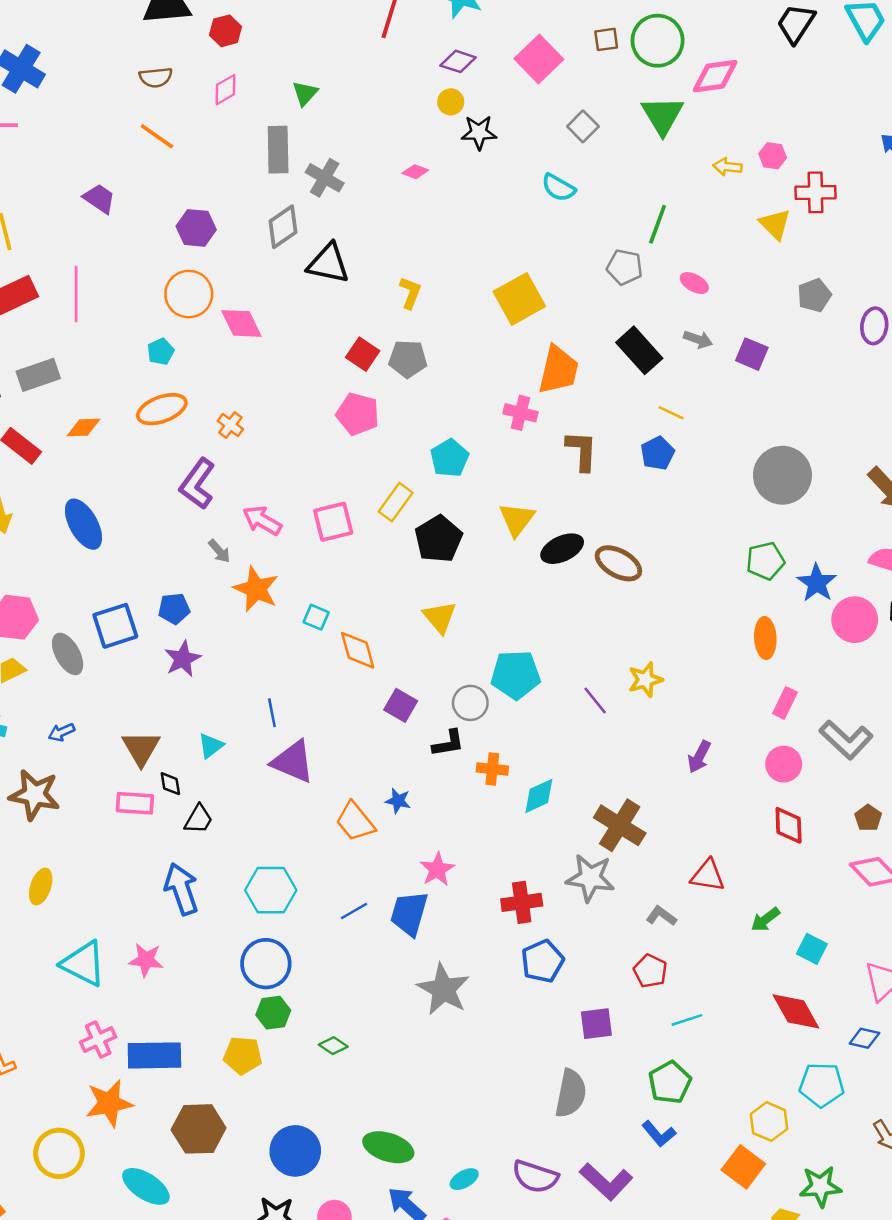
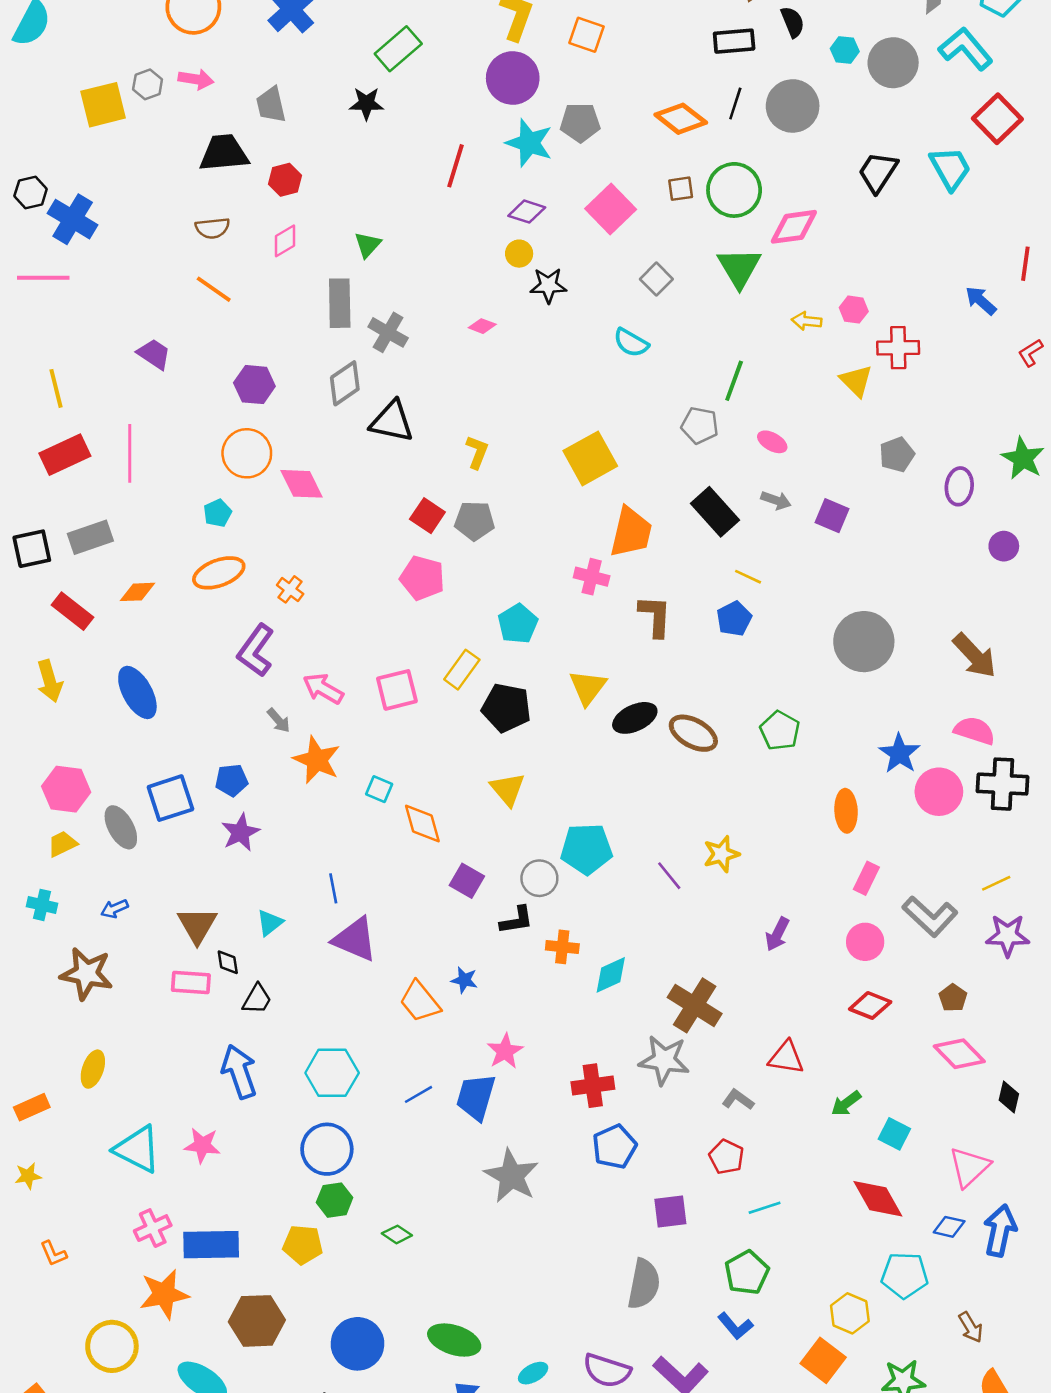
black pentagon: (438, 539) -> (506, 708), turned -30
green pentagon: (765, 561) -> (780, 731), moved, turned -30
red diamond: (789, 825) -> (870, 1005), turned -66

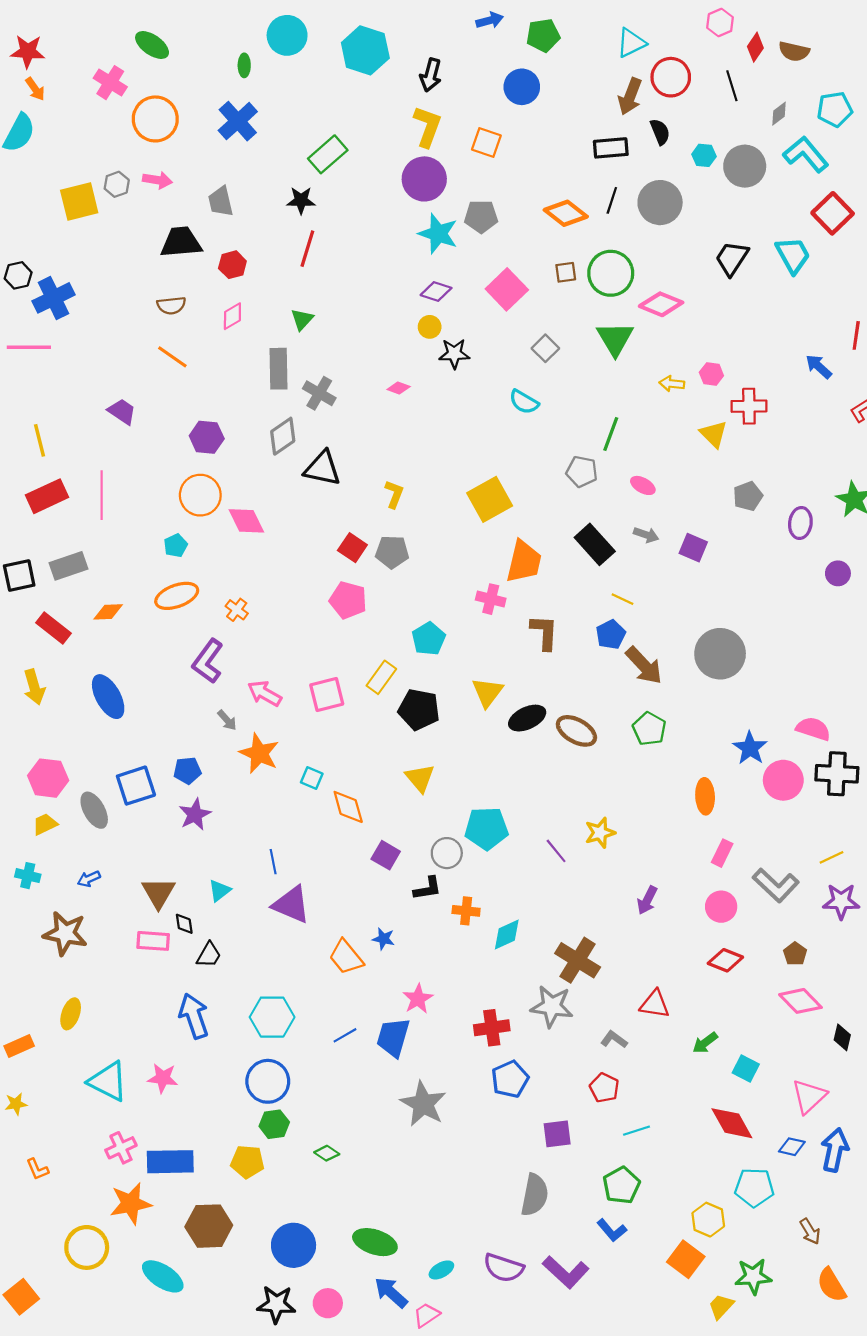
red line: (455, 166) -> (307, 249), moved
blue cross: (73, 219) -> (53, 298), turned 33
pink diamond: (794, 227) -> (661, 304), turned 30
brown arrow: (975, 656) -> (644, 666), moved

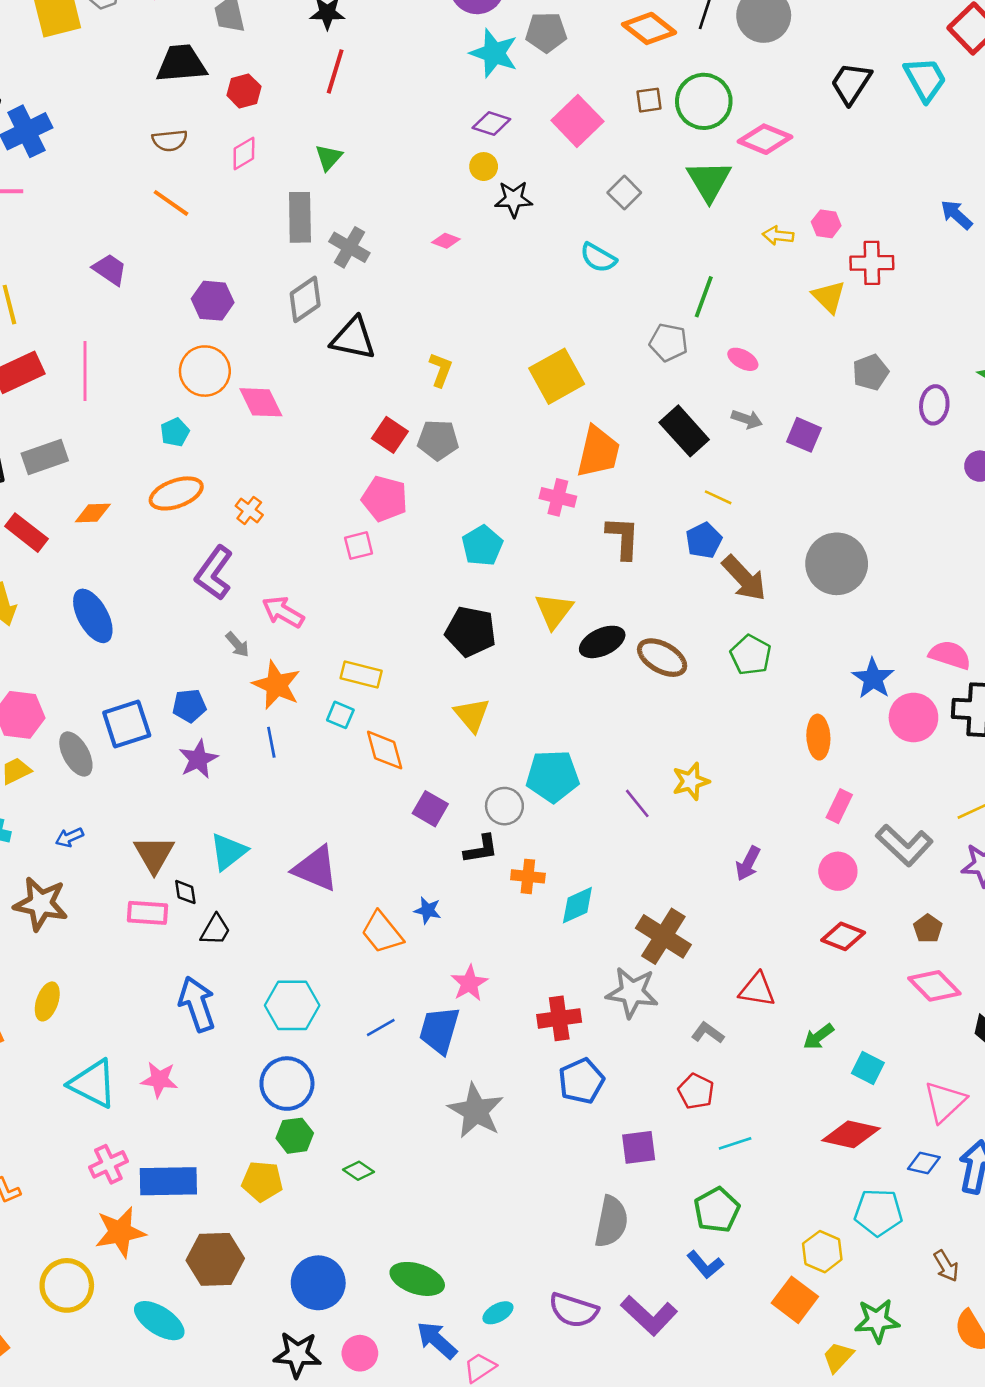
yellow rectangle: (381, 677) -> (361, 675), moved, turned 68
pink square: (327, 694) -> (359, 546), moved, size x0.7
blue line: (273, 862) -> (271, 742), moved
cyan triangle: (220, 891) -> (228, 852), size x1.4
red diamond: (732, 1123) -> (851, 1134), turned -48

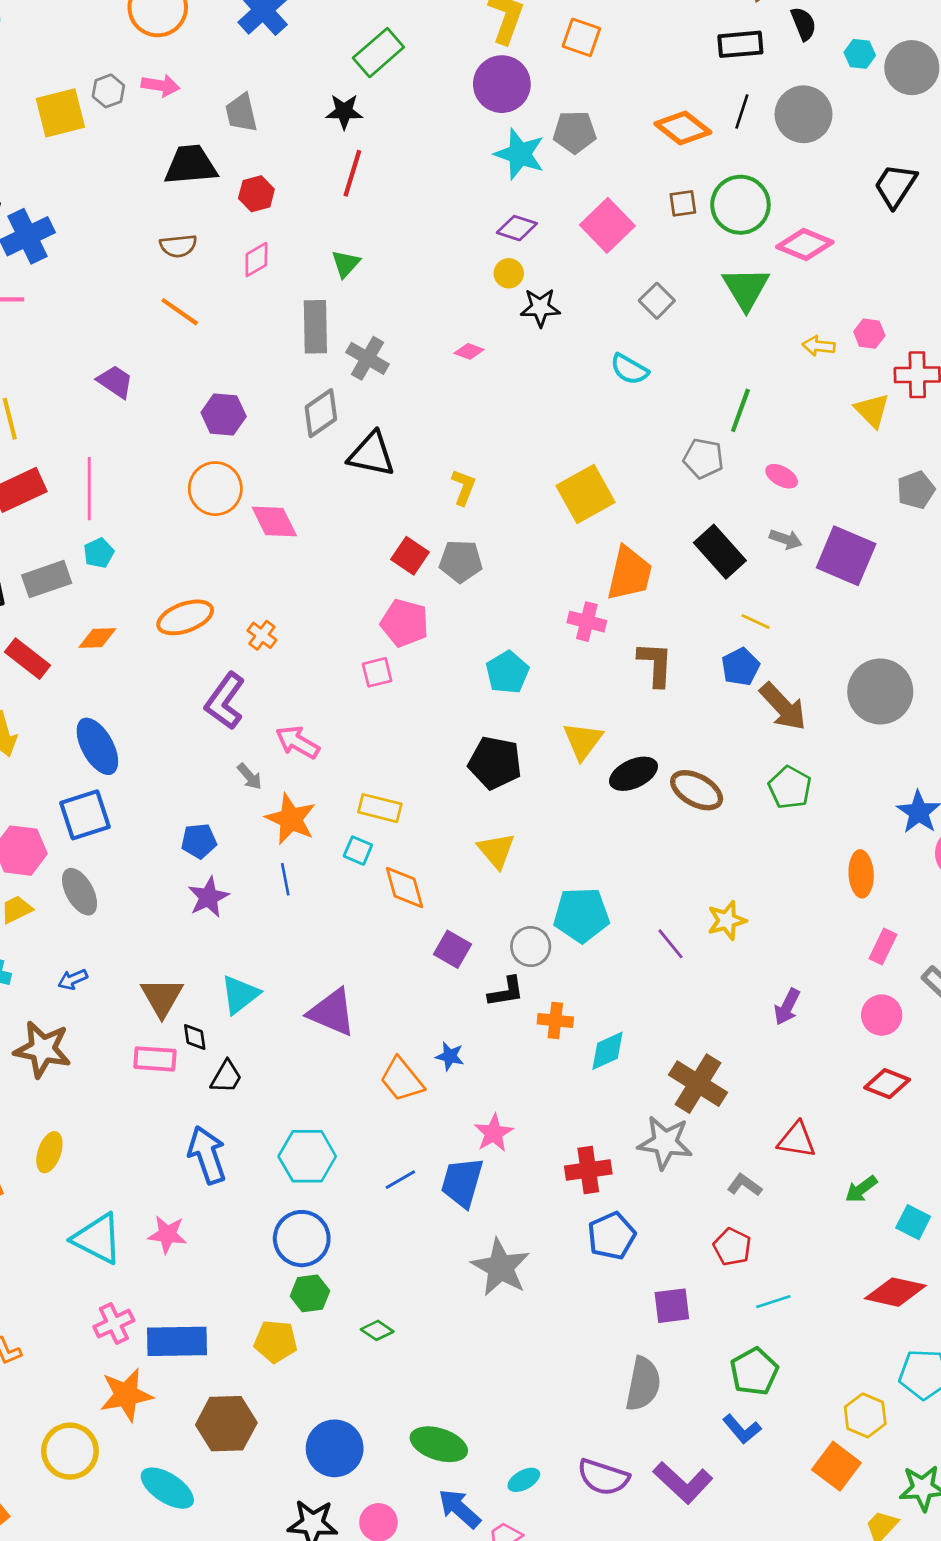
cyan pentagon: (175, 432) -> (99, 553), moved
purple square: (804, 435) -> (846, 556), size x1.6
blue square: (127, 724) -> (85, 815), moved

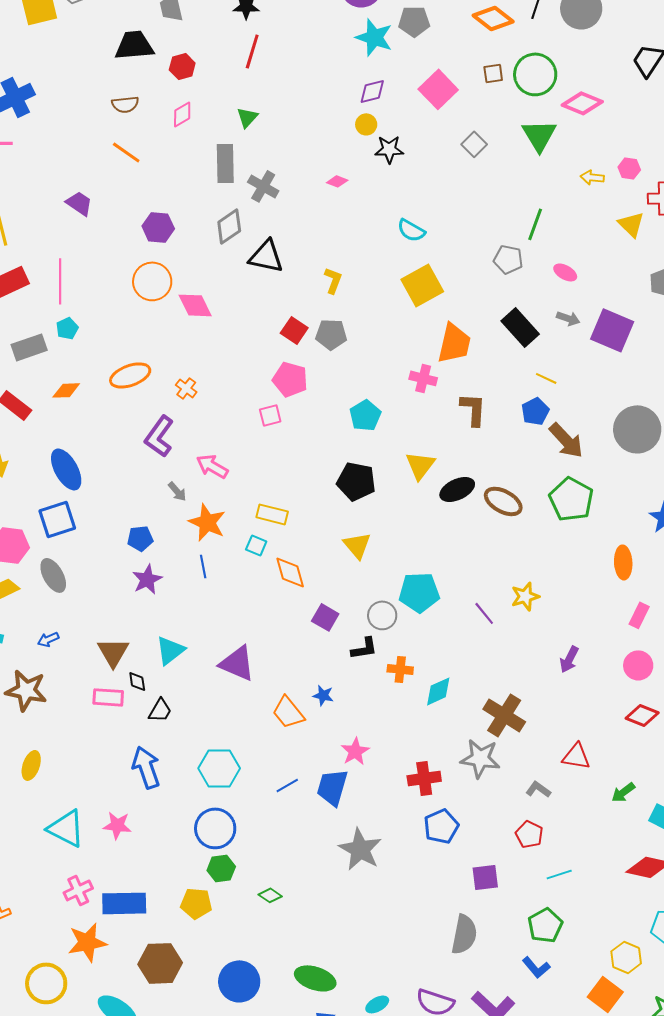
purple diamond: (517, 228) -> (372, 91), turned -32
cyan semicircle: (629, 369) -> (411, 230), moved
green pentagon: (790, 787) -> (571, 499), size x1.4

